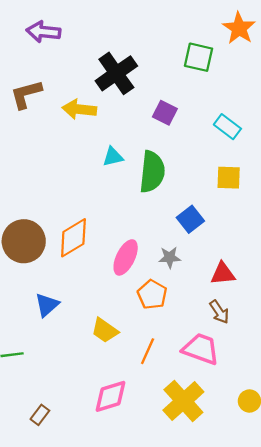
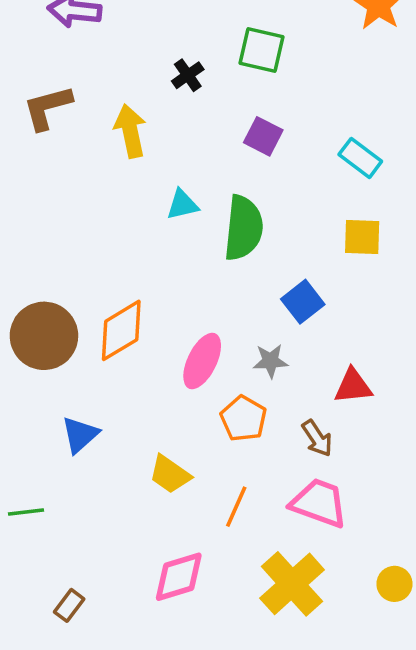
green square: (199, 57) -> (261, 50), moved
black cross: (116, 73) -> (188, 75), size x0.5
yellow arrow: (79, 109) -> (130, 131), turned 72
brown arrow: (219, 312) -> (317, 438), moved

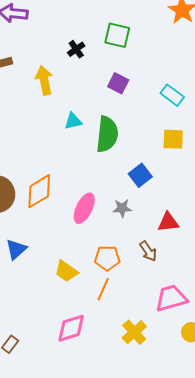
orange pentagon: (243, 419) -> (107, 258), moved, turned -30
pink trapezoid: (319, 503) -> (171, 298), moved, turned -36
yellow cross: (292, 584) -> (134, 332), size x0.7

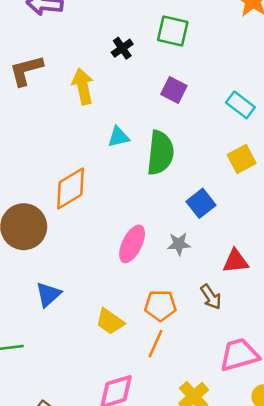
yellow square: (173, 139) -> (242, 159), turned -30
orange diamond: (39, 191) -> (70, 189), moved

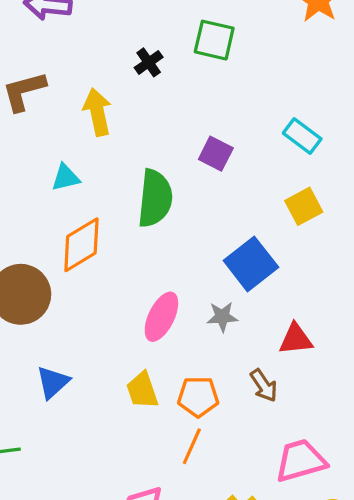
purple square: (174, 90) -> (216, 154), moved
cyan triangle: (119, 137) -> (65, 178), moved
green semicircle: (160, 153) -> (155, 198), moved
blue square: (201, 203) -> (251, 264), size x1.4
yellow trapezoid: (110, 321) -> (142, 390), moved, turned 36

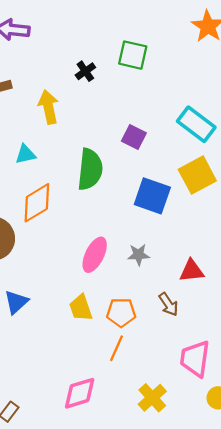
cyan rectangle: (302, 136) -> (196, 124), size x1.4
yellow square: (304, 206) -> (197, 175), size x1.4
blue square: (251, 264) -> (152, 196), moved, turned -33
pink trapezoid: (301, 461) -> (195, 359), turned -66

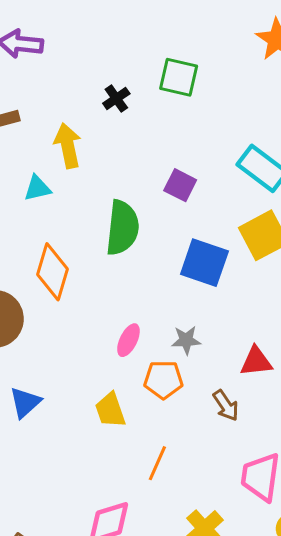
cyan triangle: (25, 154) -> (37, 188), moved
orange diamond: (37, 203) -> (52, 272), turned -42
pink ellipse: (95, 255) -> (128, 340), size x0.7
orange pentagon: (121, 312) -> (163, 380), moved

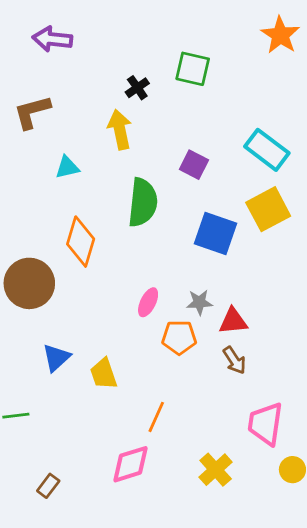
yellow arrow: (68, 146) -> (120, 130), moved
red triangle: (256, 361) -> (233, 321), moved
yellow trapezoid: (110, 410) -> (104, 374), moved
orange line: (157, 463) -> (156, 417), moved

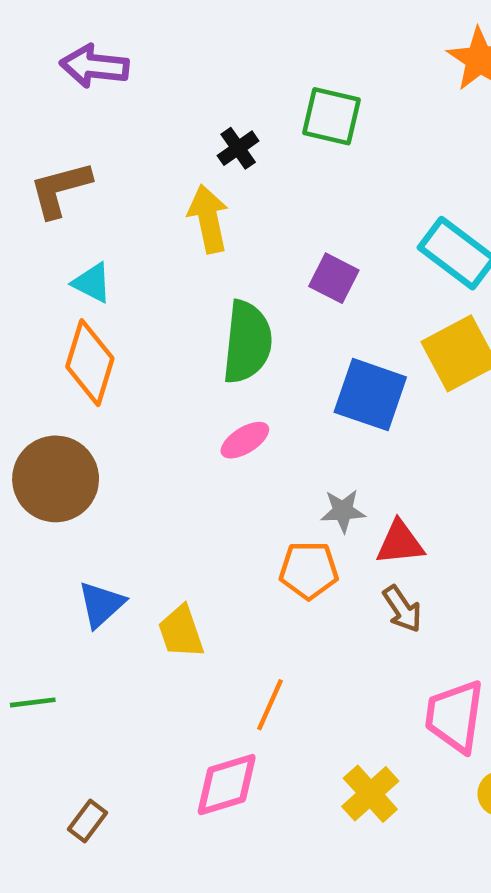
cyan triangle: (67, 167) -> (92, 283), moved, turned 40
orange diamond: (81, 242) -> (90, 363), moved
pink ellipse: (148, 302) -> (245, 440), moved, turned 32

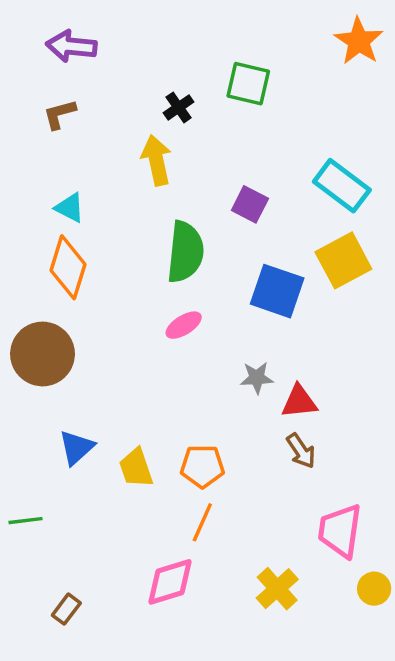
brown L-shape: (60, 189) -> (60, 114), moved, size x0.7
orange pentagon: (309, 570) -> (202, 466), moved

